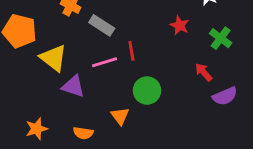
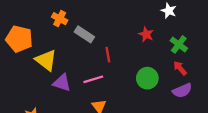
pink line: (105, 62) -> (93, 79), moved
red arrow: (204, 72) -> (180, 68), moved
green circle: (147, 91) -> (147, 78), moved

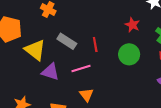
gray rectangle: (84, 34) -> (67, 41), moved
green circle: (147, 78) -> (129, 54), moved

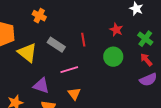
red line: (95, 45) -> (83, 40), moved
purple triangle: (50, 72) -> (41, 86), moved

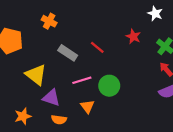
red line: (83, 40) -> (97, 47), turned -40
yellow triangle: (27, 53) -> (36, 75), moved
green circle: (113, 57) -> (109, 86), moved

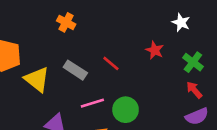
orange cross: (49, 21) -> (66, 22), moved
yellow triangle: (36, 75) -> (37, 79), moved

